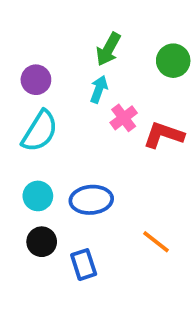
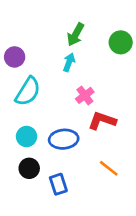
purple circle: (36, 80) -> (15, 57), moved
pink cross: (124, 118) -> (85, 95), moved
red L-shape: (164, 135) -> (102, 121), moved

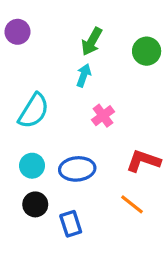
purple circle: (15, 57) -> (18, 32), moved
red L-shape: (102, 121) -> (143, 161), moved

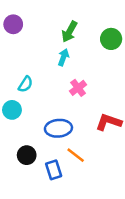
cyan semicircle: (34, 111) -> (25, 84), size x0.6
cyan circle: (32, 166) -> (12, 110), moved
orange line: (132, 204) -> (76, 155), moved

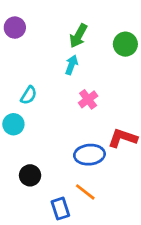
blue ellipse: (58, 128) -> (89, 155), moved
orange line: (76, 155) -> (85, 192), moved
blue rectangle: (54, 170) -> (60, 209), moved

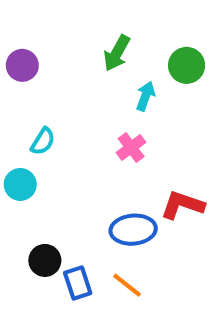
purple circle: (15, 28) -> (22, 65), moved
cyan arrow: (71, 65) -> (145, 96), moved
blue rectangle: (60, 209) -> (78, 283), moved

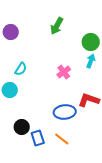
green circle: (187, 65) -> (91, 42), moved
cyan arrow: (145, 96) -> (91, 61), moved

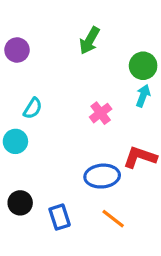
black circle: (22, 127) -> (20, 203), moved
orange line: (62, 139) -> (113, 219), moved

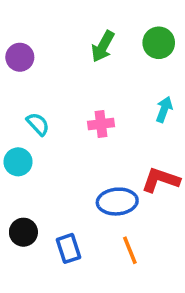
green circle: (143, 66) -> (159, 43), moved
cyan semicircle: (33, 108) -> (38, 124), turned -75
pink cross: (101, 113) -> (101, 124), moved, turned 30
orange line: (113, 219) -> (130, 250), turned 30

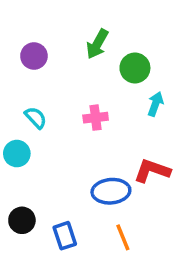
green circle: (159, 43) -> (135, 68), moved
purple circle: (20, 57) -> (34, 56), moved

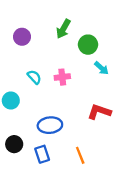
cyan arrow: (155, 104) -> (101, 68), turned 112
cyan semicircle: (36, 118) -> (34, 77), moved
blue ellipse: (111, 191) -> (50, 125), moved

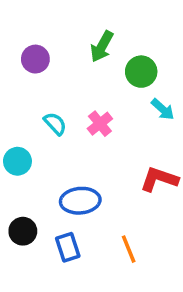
pink cross: (62, 77) -> (100, 124), turned -32

